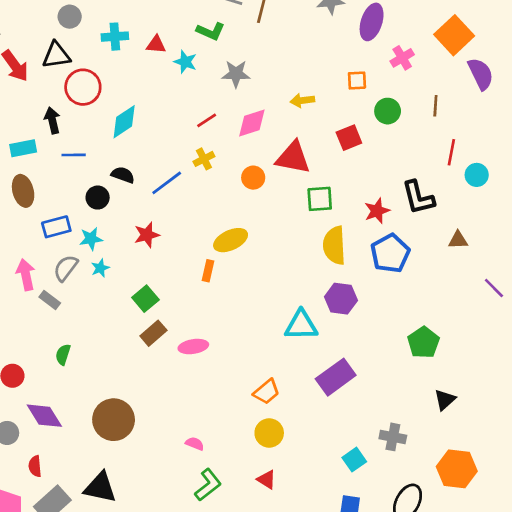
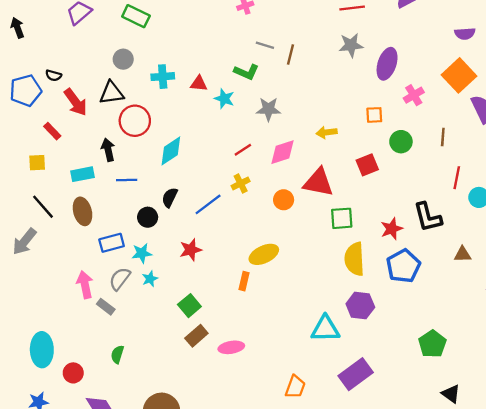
black semicircle: (123, 175) -> (170, 197), turned -84
orange trapezoid: (266, 392) -> (295, 387), turned -30
black triangle: (445, 400) -> (451, 394), turned -42

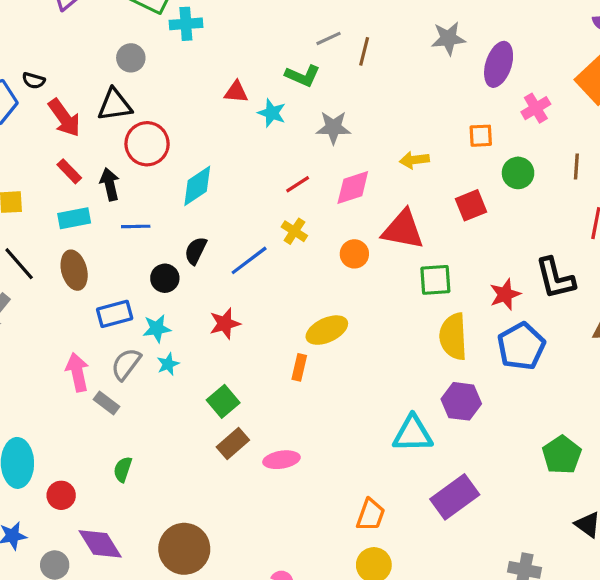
gray line: (265, 45) -> (328, 38), turned -42
cyan cross: (163, 77) -> (186, 24), moved
red rectangle: (52, 131) -> (69, 171), moved
yellow cross: (241, 183) -> (294, 231), turned -30

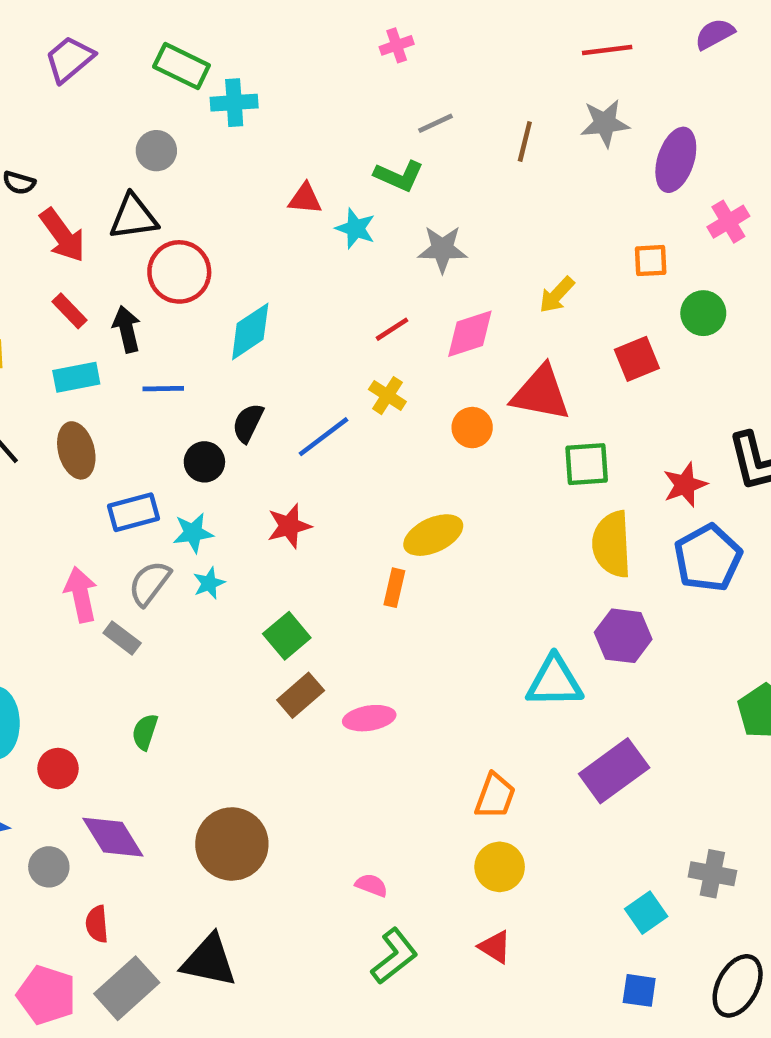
brown line: (364, 51) -> (525, 142), moved
yellow arrow: (414, 160) -> (557, 295), turned -40

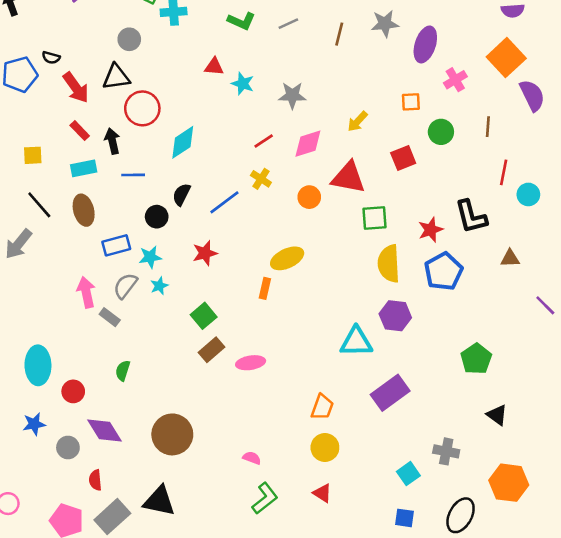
green L-shape: (399, 176) -> (241, 21), moved

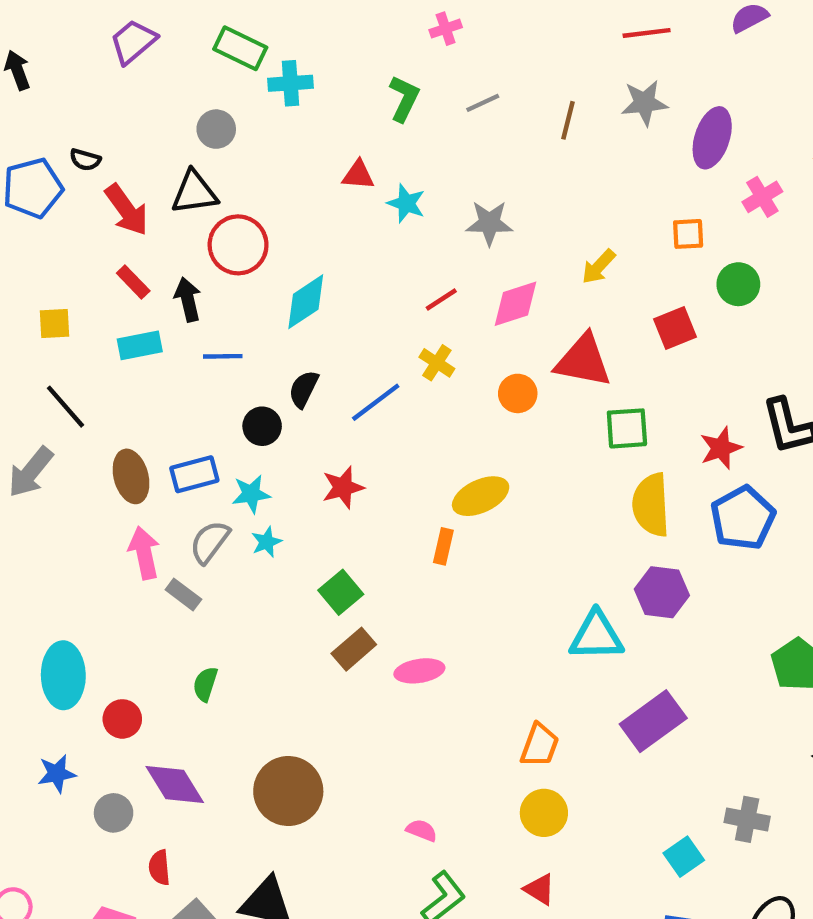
green L-shape: (241, 21) -> (404, 99), turned -88
brown ellipse: (84, 210) -> (131, 476), moved

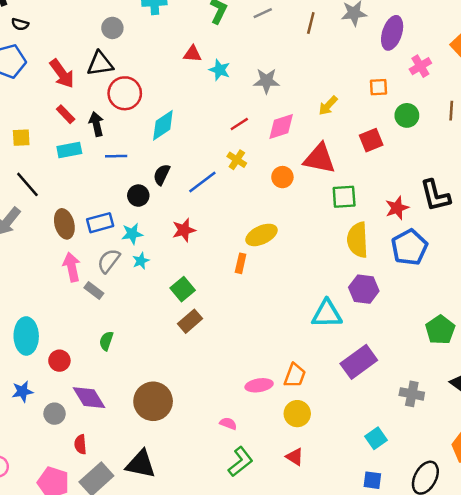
black semicircle: (85, 160) -> (20, 24), moved
pink ellipse: (419, 671) -> (259, 385), moved
gray cross: (747, 819) -> (412, 394), moved

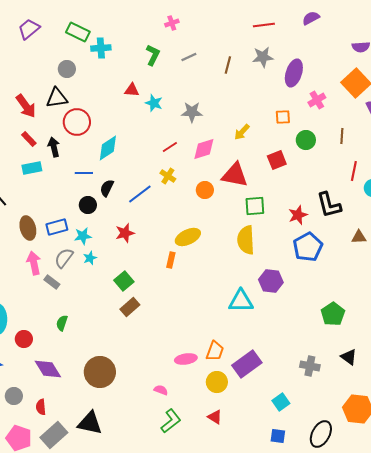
blue line: (116, 156) -> (84, 173), moved
yellow semicircle: (358, 240) -> (246, 240), moved
purple rectangle: (359, 362) -> (247, 364), moved
gray circle: (55, 414) -> (14, 396), moved

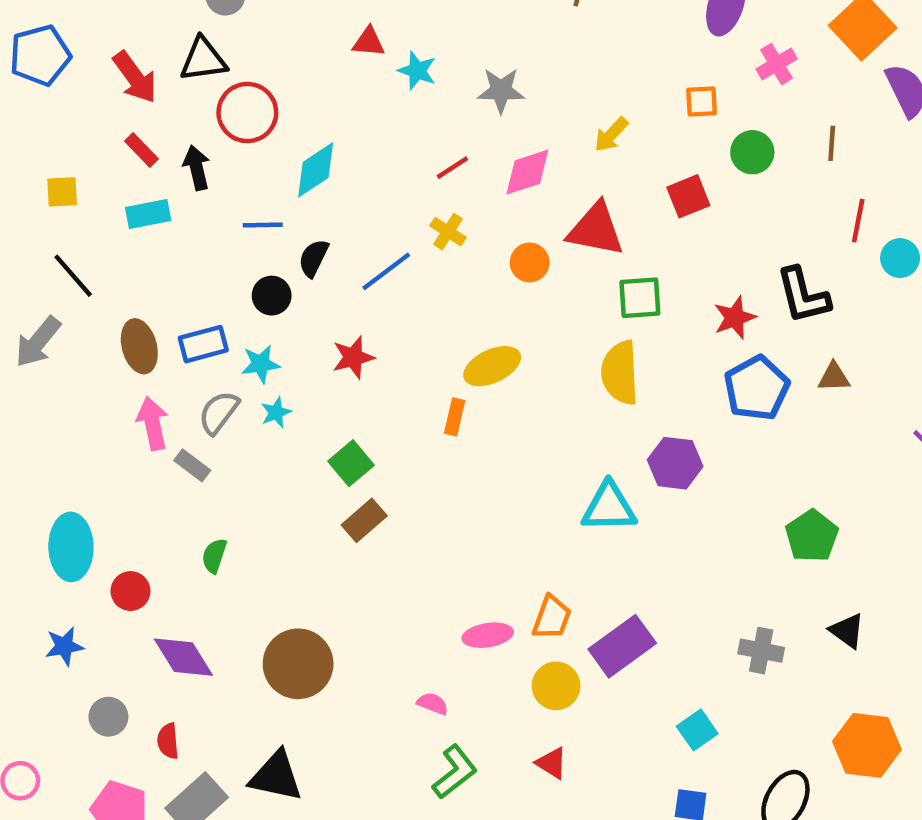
brown triangle: (359, 237) -> (834, 377), moved

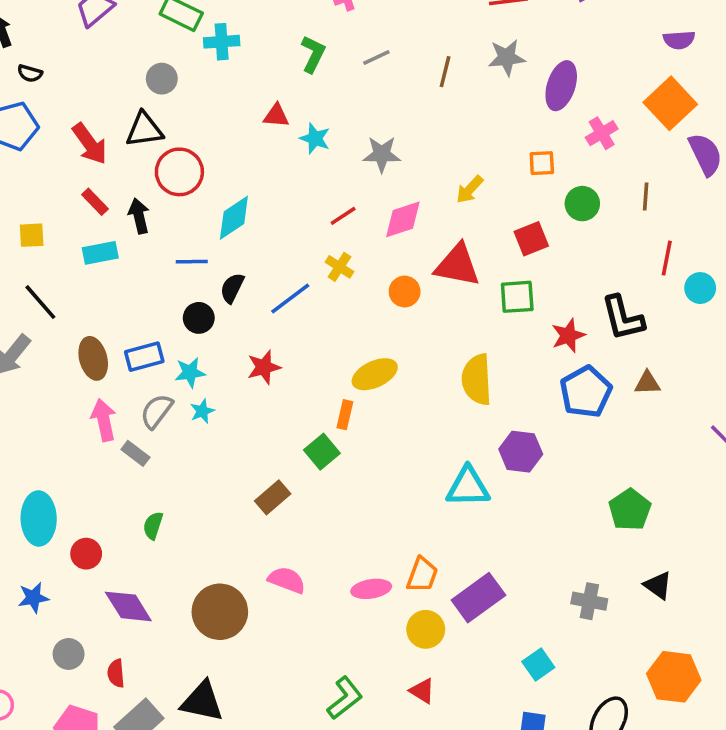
green square: (640, 298) -> (517, 297), moved
green square: (351, 463) -> (322, 452), moved
pink semicircle: (433, 703) -> (287, 580), moved, size x1.5

